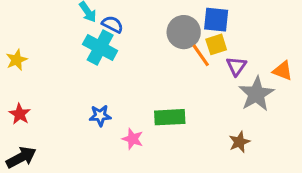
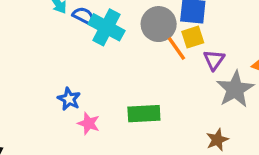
cyan cross: (100, 48) -> (106, 27), moved
blue star: (100, 116) -> (69, 99), moved, turned 30
pink star: (133, 139) -> (89, 123), moved

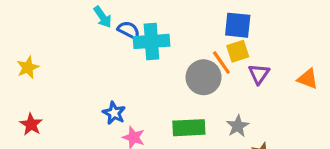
gray circle: (159, 24) -> (204, 77), moved
cyan cross: (106, 27) -> (151, 41), turned -32
gray star: (235, 89) -> (238, 126), moved, size x0.6

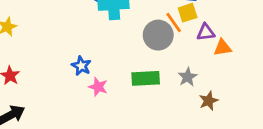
purple triangle: (259, 74) -> (206, 32), turned 48
orange triangle: (308, 79) -> (223, 48), moved, turned -30

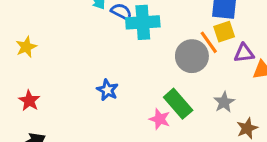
green rectangle: (146, 78) -> (178, 104), turned 52
pink star: (98, 87) -> (160, 119), moved

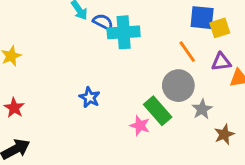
yellow square: (224, 32) -> (220, 28), moved
gray circle: (192, 56) -> (178, 86), moved

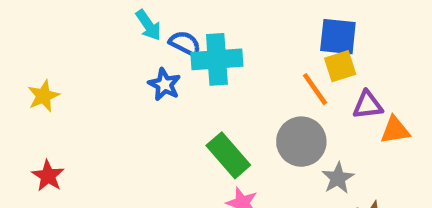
yellow square: (220, 28) -> (340, 66), moved
blue star: (90, 97) -> (164, 84), moved
green rectangle: (158, 111) -> (228, 155), moved

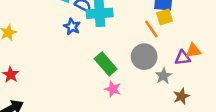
purple triangle: (368, 105) -> (183, 58), moved

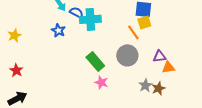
blue star: (72, 27) -> (58, 30), moved
orange triangle: (193, 51) -> (168, 67), moved
gray star: (163, 76) -> (145, 85), moved

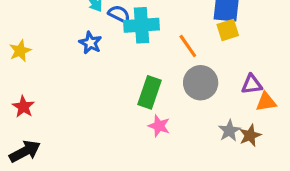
orange line: (133, 32) -> (188, 46), moved
green rectangle: (95, 61) -> (149, 92), turned 60

